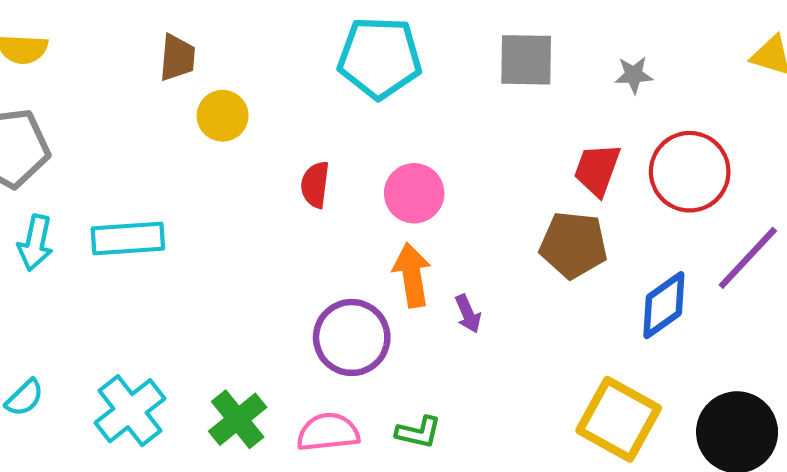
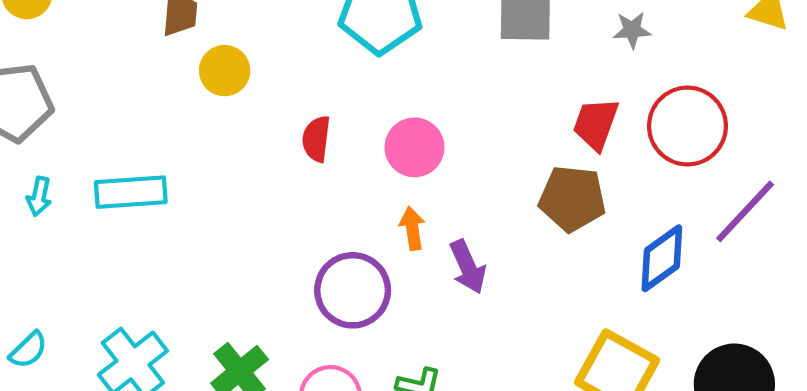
cyan arrow: (35, 243) -> (39, 196), size x0.7
orange arrow: (412, 275) -> (412, 228), size x0.7
purple arrow: (468, 314) -> (468, 267), size x1.4

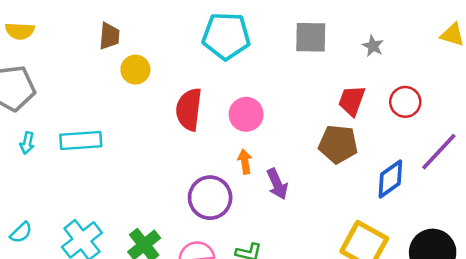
gray star: (632, 30) -> (373, 46), turned 30
red circle: (687, 126) -> (405, 102), size x0.7
red semicircle: (316, 139) -> (189, 109), size x1.6

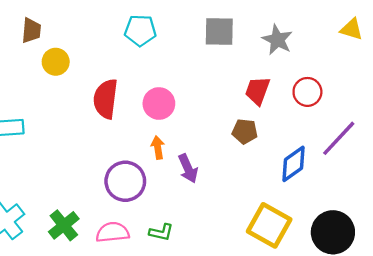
cyan pentagon: (226, 36) -> (140, 30), size x0.7
gray star: (373, 46) -> (277, 40), size x1.5
brown pentagon: (338, 144) -> (245, 131), size x0.7

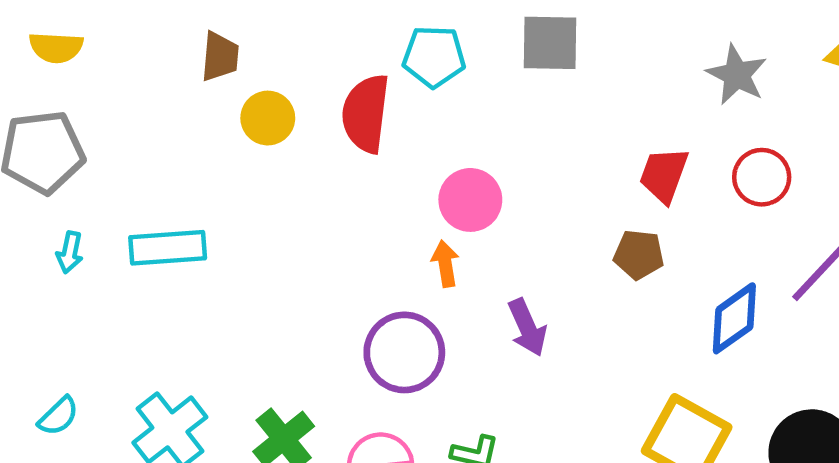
gray square: (219, 32) -> (550, 43), moved
gray star: (277, 40) -> (737, 75), moved
red semicircle: (106, 99) -> (366, 113), moved
orange arrow: (158, 148) -> (445, 264), moved

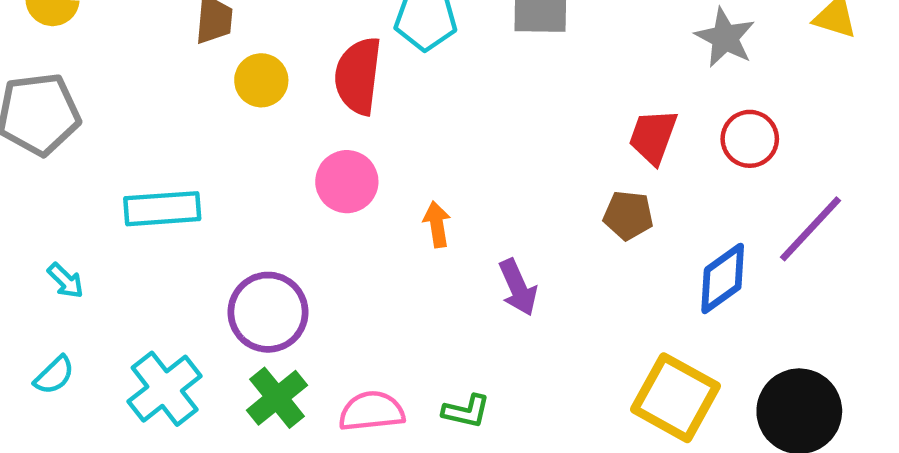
pink circle: (470, 200) -> (347, 182), moved
cyan arrow: (70, 252) -> (65, 281), moved, turned -57
purple circle: (404, 352) -> (268, 312), moved

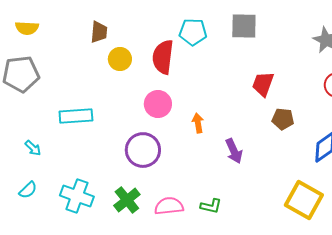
red trapezoid: (653, 137) -> (263, 84), moved
purple circle: (268, 312) -> (143, 150), moved
cyan cross: (165, 389) -> (77, 196), turned -32

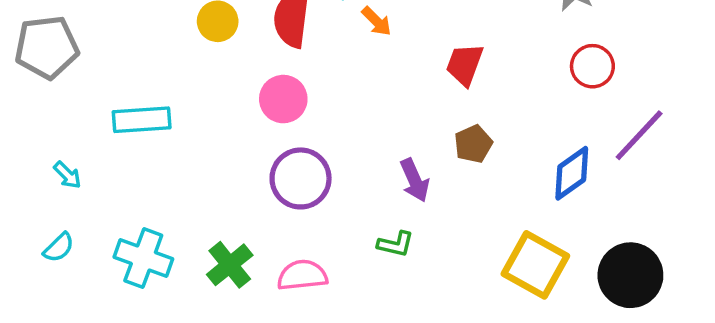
brown pentagon: (283, 119) -> (473, 144), moved, turned -30
orange arrow: (198, 123) -> (377, 21), moved, turned 144
purple circle: (143, 150) -> (301, 178), moved
green L-shape: (211, 206) -> (396, 244), moved

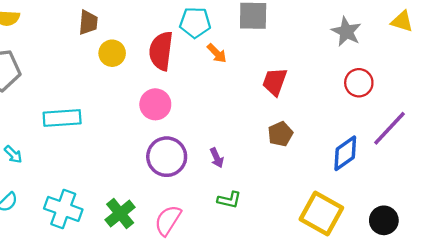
purple arrow: (415, 180) -> (217, 158), moved, size x0.7
pink semicircle: (302, 275) -> (168, 220), turned -52
black circle: (630, 275) -> (384, 220), size x0.7

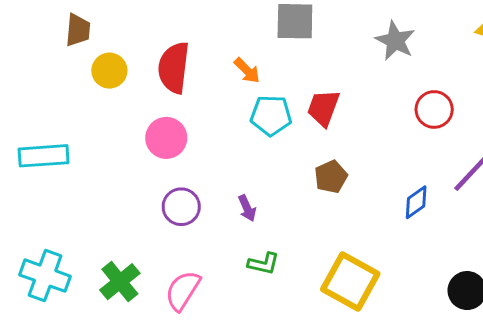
cyan pentagon: (195, 22) -> (271, 115), moved
gray star: (346, 32) -> (395, 41), moved
blue diamond: (345, 153) -> (416, 202), size x0.7
purple circle: (167, 157) -> (181, 207), size x0.7
yellow square: (321, 213) -> (350, 282), moved

